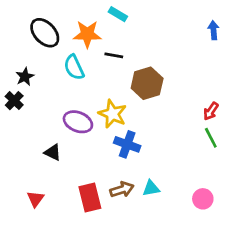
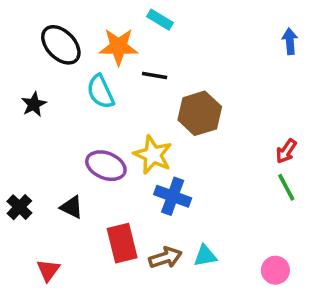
black cross: (14, 101) -> (19, 207), moved
red rectangle: (90, 198) -> (122, 243), moved

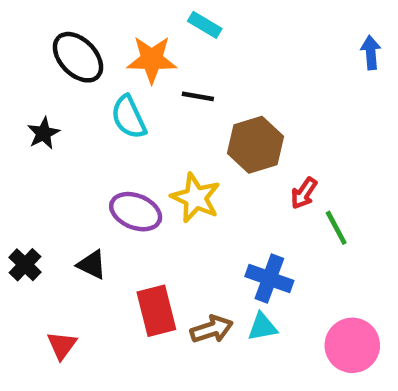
red arrow: (286, 151) -> (304, 193), moved
green line: (286, 187) -> (336, 228), moved
blue cross: (173, 196) -> (269, 278), moved
pink circle: (275, 270) -> (352, 345), size x1.5

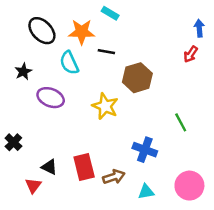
red arrow: (304, 193) -> (191, 54), moved
purple ellipse: (136, 212) -> (51, 98), moved
black triangle: (92, 265) -> (49, 167), moved
cyan triangle: (262, 327) -> (146, 192), moved

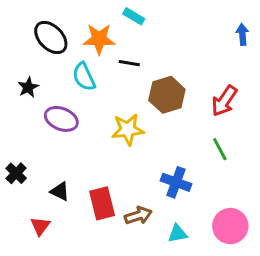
red arrow: (191, 54) -> (224, 101), moved, size x1.5
yellow star: (105, 106) -> (128, 130), turned -30
black triangle: (49, 167) -> (60, 191), moved

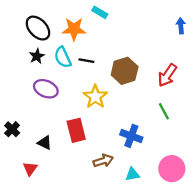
black line: (129, 63) -> (86, 61), moved
black star: (28, 87) -> (37, 56), moved
yellow star: (128, 130) -> (95, 97), turned -30
red rectangle: (102, 203) -> (76, 130), moved

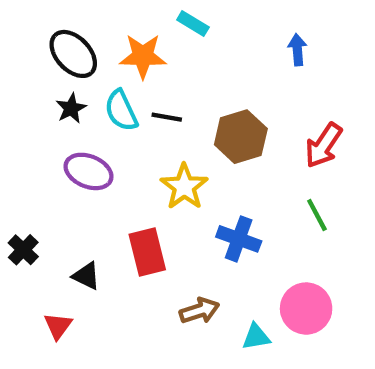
blue arrow: (181, 26) -> (297, 50), moved
blue cross: (131, 136) -> (239, 239), moved
pink circle: (172, 169) -> (306, 309), moved

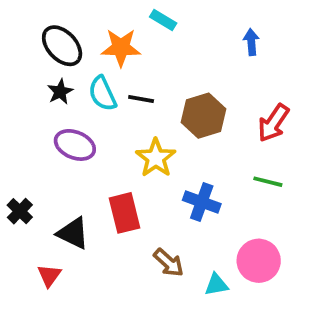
green line: (317, 215) -> (268, 182), turned -48
black triangle: (86, 276) -> (73, 233), size x1.4
brown arrow: (199, 311) -> (169, 263), turned 60

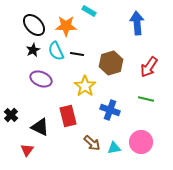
blue arrow: (251, 42) -> (137, 23), size x1.6
cyan triangle: (216, 285) -> (114, 148), moved

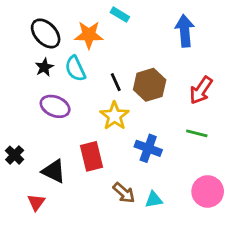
black line: (77, 54) -> (116, 82), moved, turned 56
pink circle: (141, 142) -> (208, 191), moved

